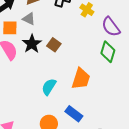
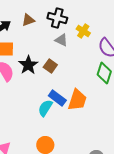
gray triangle: (29, 19) -> (61, 40), moved
blue rectangle: (74, 114) -> (57, 98), moved

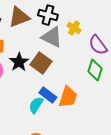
brown triangle: (28, 20) -> (19, 17), size x1.6
gray triangle: (61, 40) -> (52, 37), size x1.6
brown square: (50, 66) -> (41, 63), size x1.5

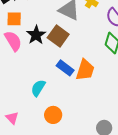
cyan semicircle: (36, 105) -> (38, 88), moved

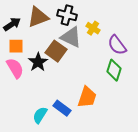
brown square: (58, 36) -> (56, 51), moved
blue rectangle: (65, 68) -> (62, 108), moved

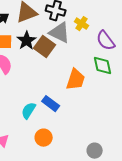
black star: (38, 62) -> (27, 41), moved
green diamond: (114, 70) -> (103, 66), turned -30
orange trapezoid: (87, 97) -> (76, 80), moved

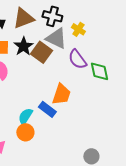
purple semicircle: (106, 41) -> (77, 59), moved
orange trapezoid: (76, 80) -> (61, 94), moved
orange circle: (44, 138) -> (25, 132), moved

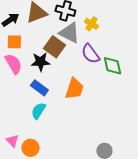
black star: (23, 46) -> (40, 62), moved, turned 30
blue rectangle: (47, 109) -> (39, 88), moved
orange circle: (25, 132) -> (30, 148), moved

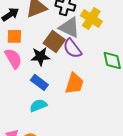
yellow cross: (91, 24) -> (91, 18), size x1.5
purple semicircle: (90, 54) -> (72, 48), moved
cyan semicircle: (38, 111) -> (38, 105), turned 36

